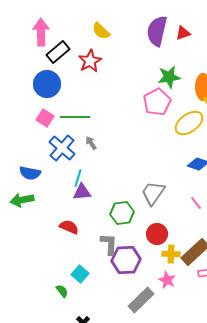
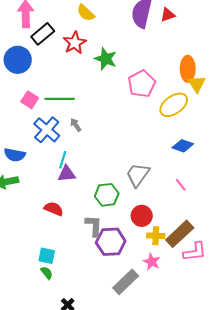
green star: (169, 77) -> (106, 59), moved, turned 30
blue circle: (47, 84) -> (18, 60), moved
cyan square: (80, 274) -> (47, 256), moved, turned -30

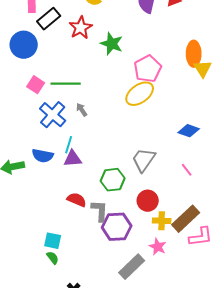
yellow ellipse: (174, 105) -> (140, 94), moved
blue semicircle: (15, 155) -> (43, 156), moved
red semicircle: (54, 209) -> (77, 200), moved

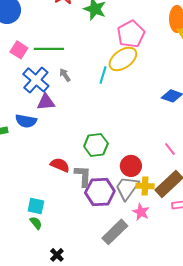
cyan line: (69, 145) -> (103, 75), moved
purple triangle: (73, 159) -> (46, 102), moved
gray trapezoid: (144, 160) -> (127, 188), moved
pink line: (187, 170) -> (170, 149), moved

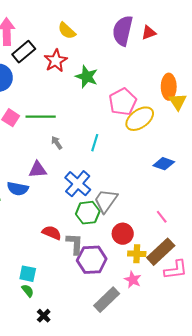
yellow ellipse: (123, 59) -> (140, 119), moved
blue cross: (36, 80) -> (78, 184), moved
gray trapezoid: (127, 188) -> (106, 201), moved
black cross: (57, 255) -> (44, 316), moved

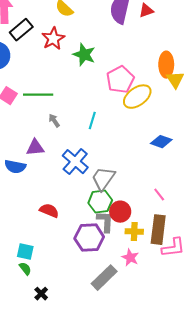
green hexagon: (88, 213) -> (100, 202), moved
gray L-shape: (75, 244) -> (105, 222), moved
brown rectangle: (161, 252) -> (158, 230), turned -40

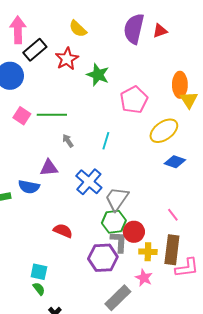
yellow ellipse: (137, 97) -> (164, 131), moved

